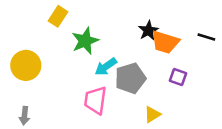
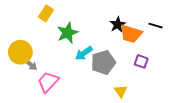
black line: (206, 37) -> (156, 26), moved
pink trapezoid: (95, 100) -> (48, 82), moved, turned 35
yellow triangle: (152, 114) -> (121, 91), turned -32
gray arrow: (24, 116) -> (31, 64), moved, turned -56

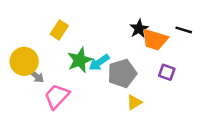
yellow rectangle: (46, 13) -> (59, 30), moved
green star: (67, 33) -> (80, 60), moved
yellow triangle: (121, 91) -> (134, 102), moved, turned 32

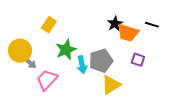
cyan arrow: (99, 63) -> (82, 65), moved, turned -66
yellow triangle: (134, 102) -> (111, 85), size x1.5

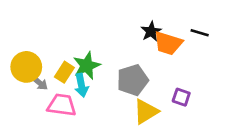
yellow rectangle: (49, 25) -> (64, 72), moved
purple square: (138, 60) -> (181, 97), moved
cyan arrow: (82, 65) -> (81, 85), moved
pink trapezoid: (47, 80) -> (62, 105), turned 55

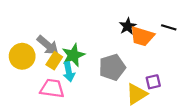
gray arrow: (39, 83) -> (48, 45), moved, size x1.5
purple square: (181, 97) -> (153, 82), turned -32
yellow triangle: (146, 112) -> (137, 94), moved

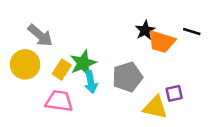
gray arrow: (48, 45) -> (40, 35), moved
cyan arrow: (69, 72) -> (91, 82), moved
yellow triangle: (137, 94) -> (155, 107), turned 45

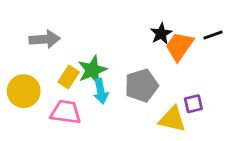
black line: (192, 32) -> (213, 35), turned -36
gray arrow: (40, 35) -> (45, 39), turned -44
orange trapezoid: (161, 42) -> (179, 46), turned 108
yellow circle: (25, 64) -> (24, 91), moved

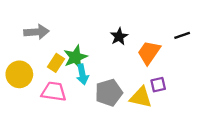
black star: (161, 34) -> (119, 37), moved
black line: (213, 35) -> (182, 35), moved
orange trapezoid: (179, 46) -> (149, 53), moved
gray pentagon: (141, 85) -> (109, 93), moved

